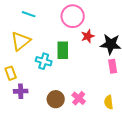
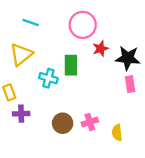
pink cross: (79, 98) -> (90, 122), turned 32
yellow semicircle: (109, 102) -> (117, 133), moved

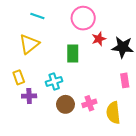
cyan cross: (48, 78) -> (54, 81), moved, turned -35
pink rectangle: (130, 84) -> (125, 80), moved
yellow semicircle: (117, 133) -> (113, 113), size x1.5

